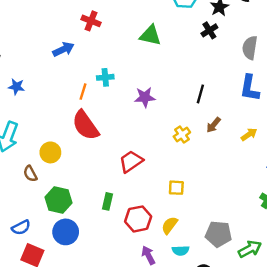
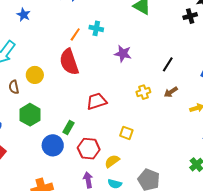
blue circle: (66, 232) -> (53, 145), moved

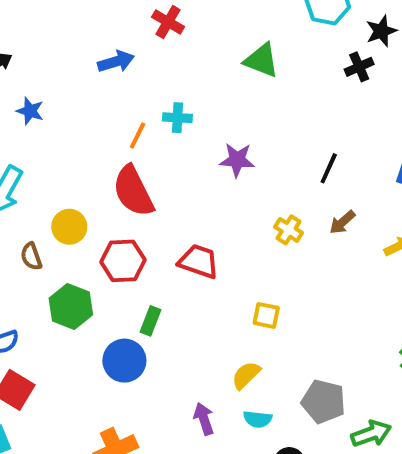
yellow cross: (143, 92) -> (289, 230), turned -32
red trapezoid: (97, 101) -> (199, 261), turned 45
red hexagon: (89, 149) -> (123, 261), moved

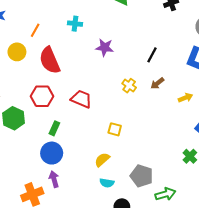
orange line: (138, 135) -> (35, 30), moved
yellow circle: (69, 227) -> (17, 52), moved
blue circle: (124, 361) -> (52, 153), moved
purple arrow: (204, 419) -> (54, 179), moved

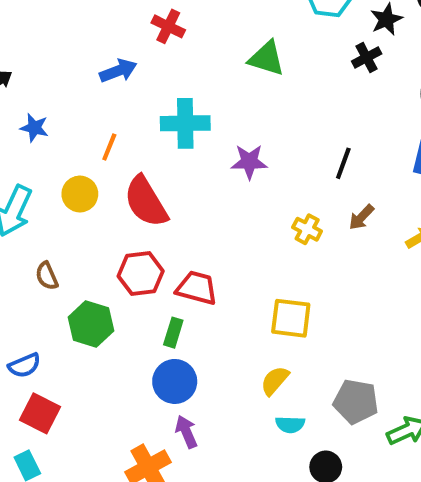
cyan cross: (75, 24) -> (185, 123), size x1.6
red trapezoid: (81, 99) -> (197, 288), moved
yellow square: (115, 129) -> (291, 318), size x1.5

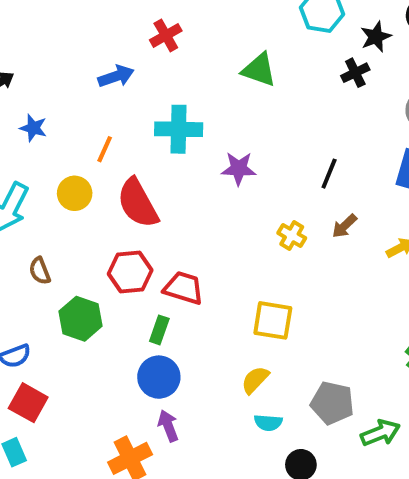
red cross: (168, 26) -> (166, 35), turned 32

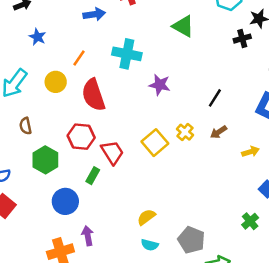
red trapezoid: (184, 288) -> (112, 152), turned 30
yellow square: (273, 320) -> (155, 143), moved, turned 30
blue circle: (159, 377) -> (65, 201), moved

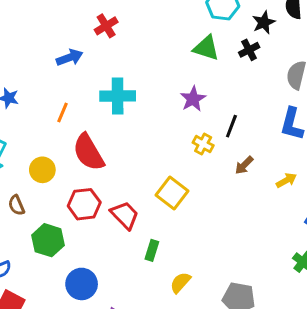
green triangle: (183, 26) -> (206, 48), moved
yellow circle: (56, 82) -> (42, 170), moved
purple star: (160, 85) -> (193, 99), moved, turned -30
yellow cross: (185, 132) -> (203, 144), moved
green rectangle: (93, 176) -> (152, 250), moved

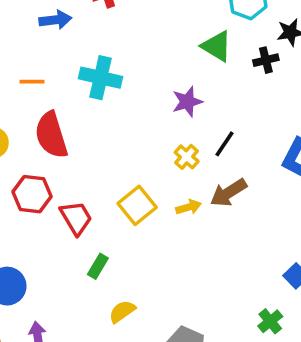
orange line: (63, 113) -> (32, 82), turned 54
brown arrow: (244, 165) -> (228, 193), size x1.5
yellow arrow: (286, 180) -> (188, 207), moved

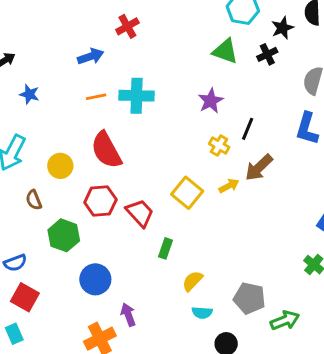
orange line: (32, 82) -> (96, 97), moved

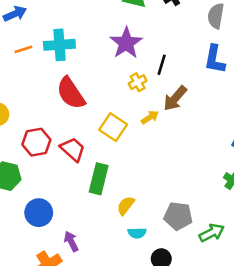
purple star: (211, 101) -> (126, 43), size x1.4
yellow cross: (219, 145) -> (138, 82), turned 36
red semicircle: (106, 150) -> (71, 93), moved
green rectangle: (165, 248) -> (99, 179), size x1.6

